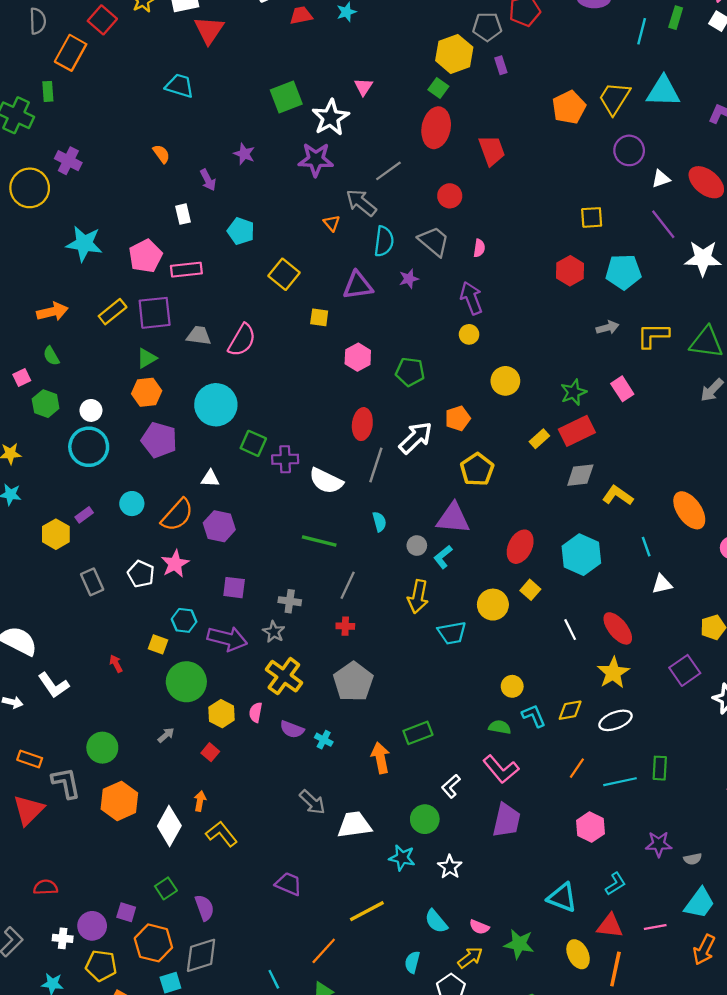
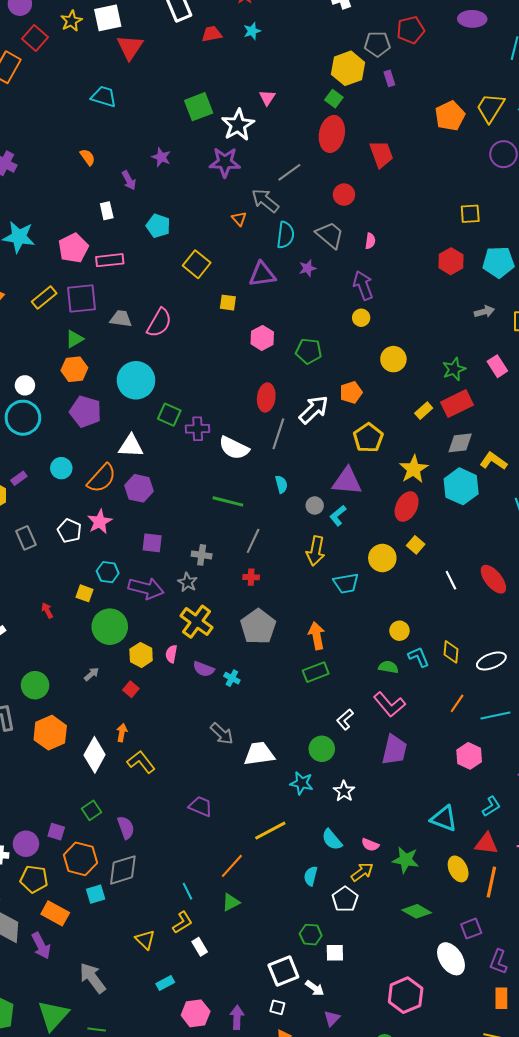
white triangle: (210, 479) -> (131, 446), size x1.5
cyan hexagon: (581, 555) -> (461, 486), moved
yellow star: (613, 673) -> (414, 469), moved
yellow diamond: (570, 710) -> (451, 652), turned -75
orange arrow: (380, 758) -> (317, 636), moved

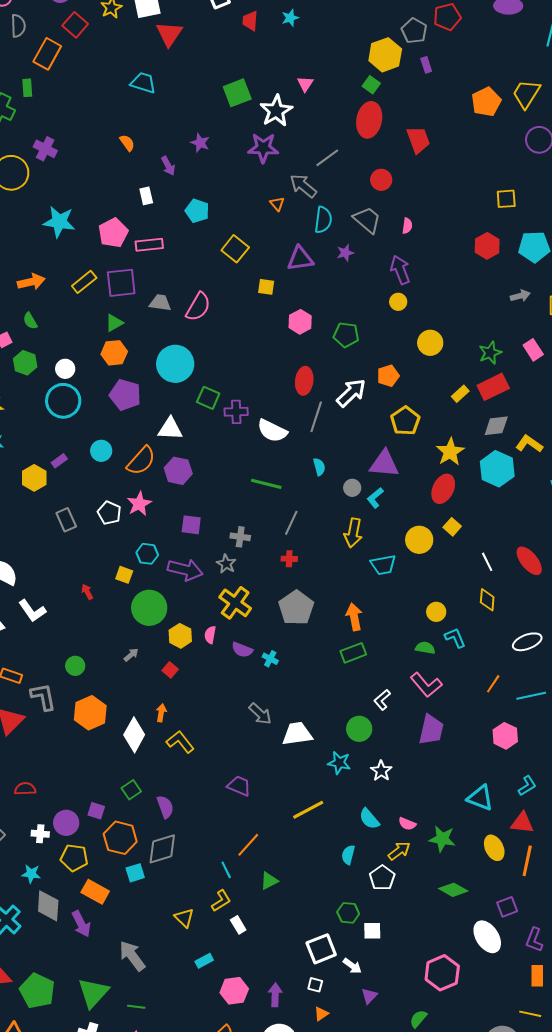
red trapezoid: (212, 34) -> (250, 21), turned -75
gray pentagon: (377, 44) -> (414, 31), turned 30
yellow diamond: (451, 652) -> (487, 600), moved
green circle: (35, 685) -> (75, 666), size x0.7
orange line: (232, 866) -> (248, 845), moved

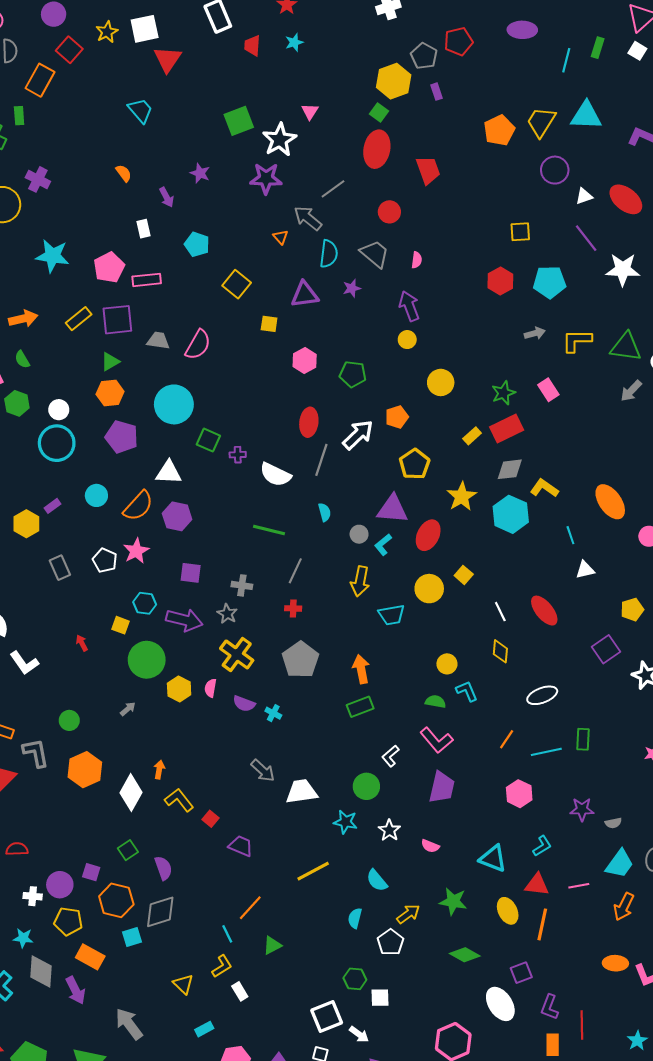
cyan trapezoid: (143, 83) -> (140, 110), turned 32
purple cross: (236, 412) -> (238, 455), size x0.7
red ellipse: (443, 489) -> (428, 535), moved
red square: (170, 670) -> (210, 819), moved
pink semicircle: (407, 824) -> (430, 846), moved

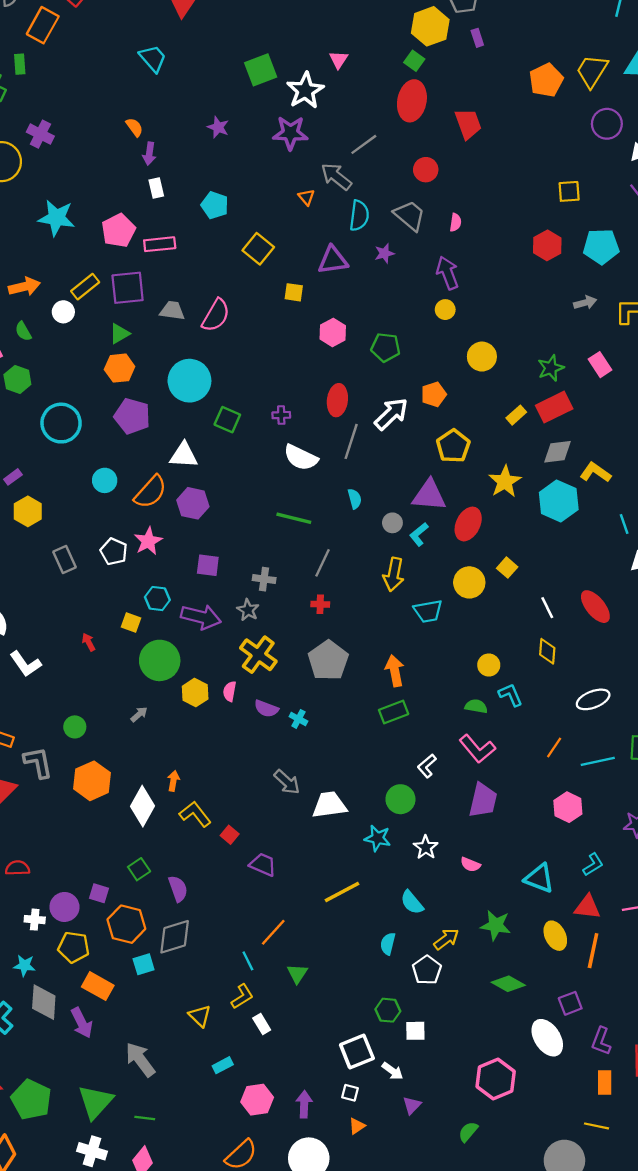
purple arrow: (167, 197) -> (149, 154), moved, turned 36
white circle: (59, 410) -> (63, 312), moved
purple cross: (238, 455) -> (281, 415), moved
purple rectangle: (53, 506) -> (13, 477), moved
green triangle: (272, 945) -> (297, 973), turned -30

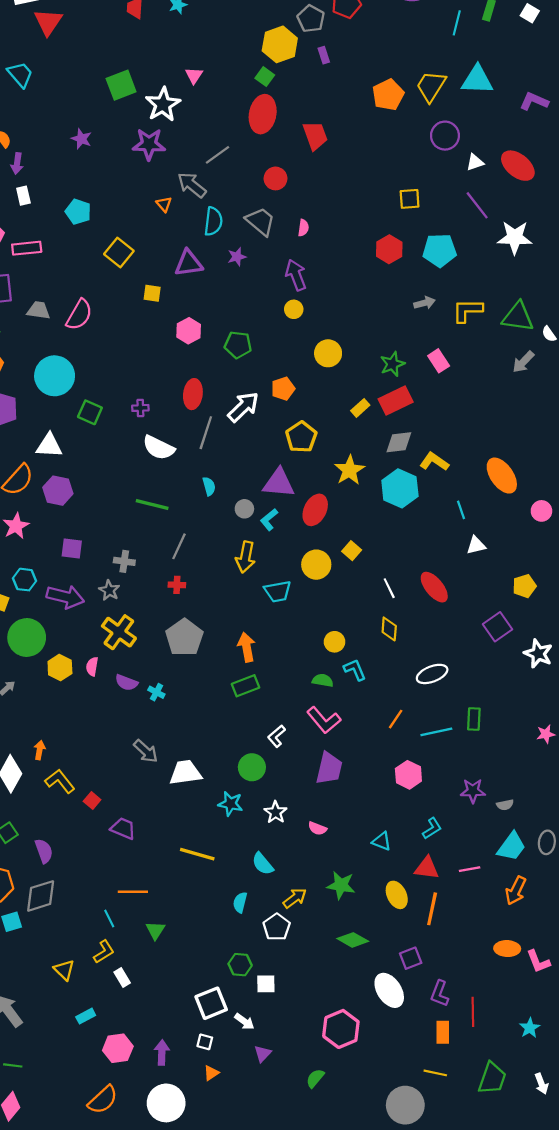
cyan triangle: (539, 878) -> (382, 841), size x0.7
yellow line: (342, 892) -> (197, 854), turned 44
orange line: (273, 932) -> (133, 892), turned 48

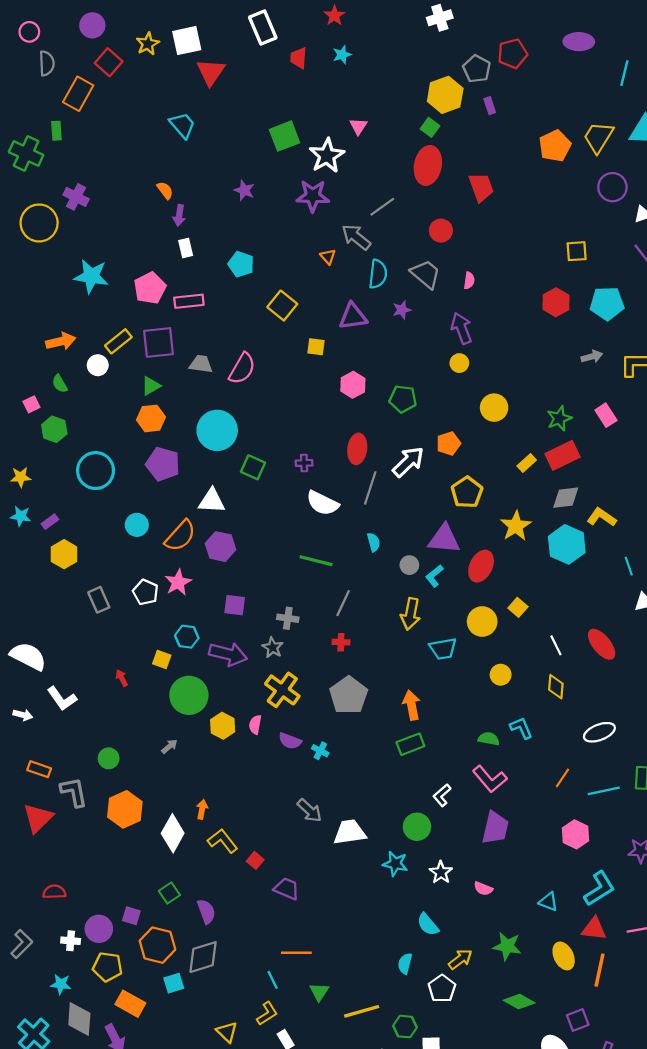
yellow circle: (334, 642) -> (501, 675), moved
cyan L-shape: (432, 828) -> (599, 889), size x1.6
yellow line: (197, 854) -> (362, 1011), moved, turned -32

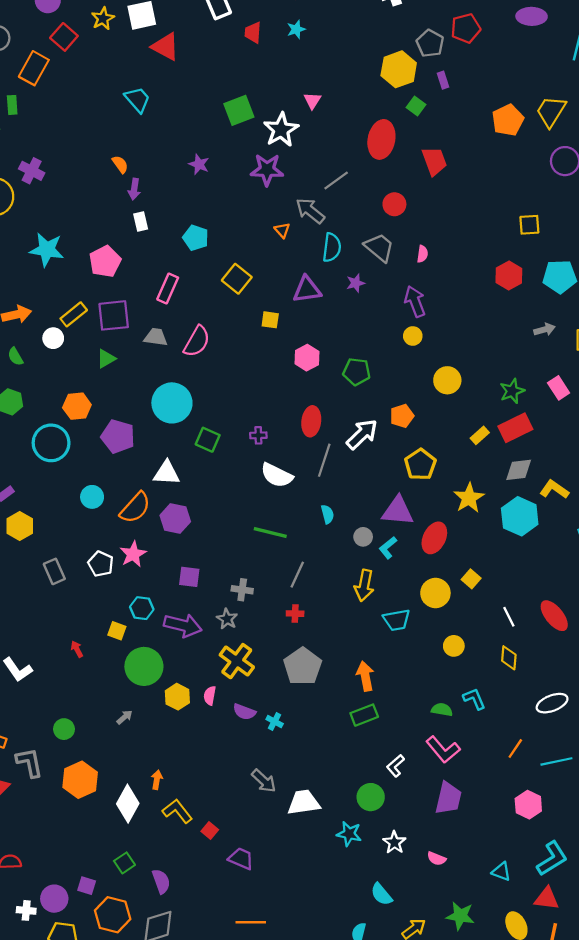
red triangle: (211, 72) -> (165, 47), turned -36
green square: (430, 127) -> (416, 106), moved
pink rectangle: (189, 301) -> (168, 288), moved, turned -60
orange hexagon: (151, 418) -> (77, 406), moved

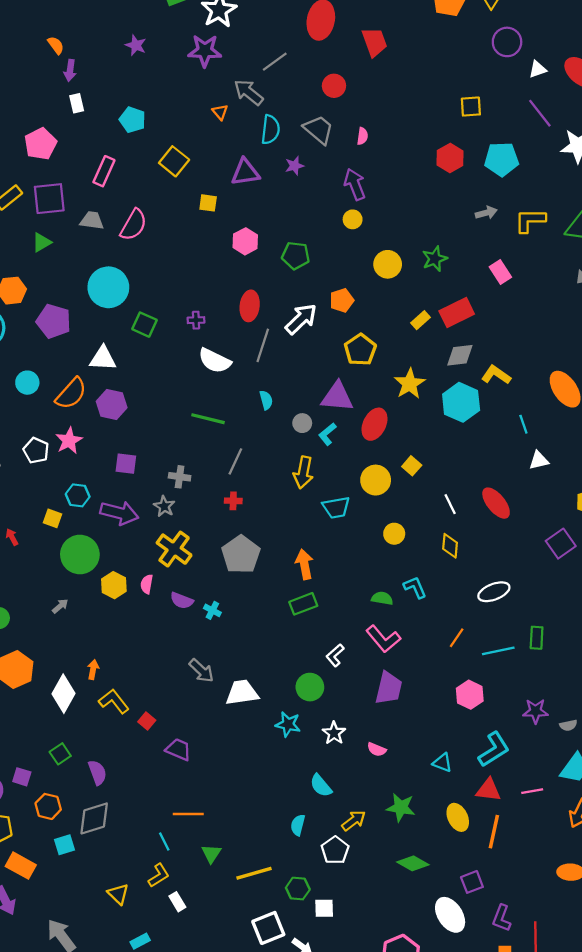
green star: (512, 391) -> (435, 259), moved
orange hexagon: (113, 915) -> (48, 806), size x0.7

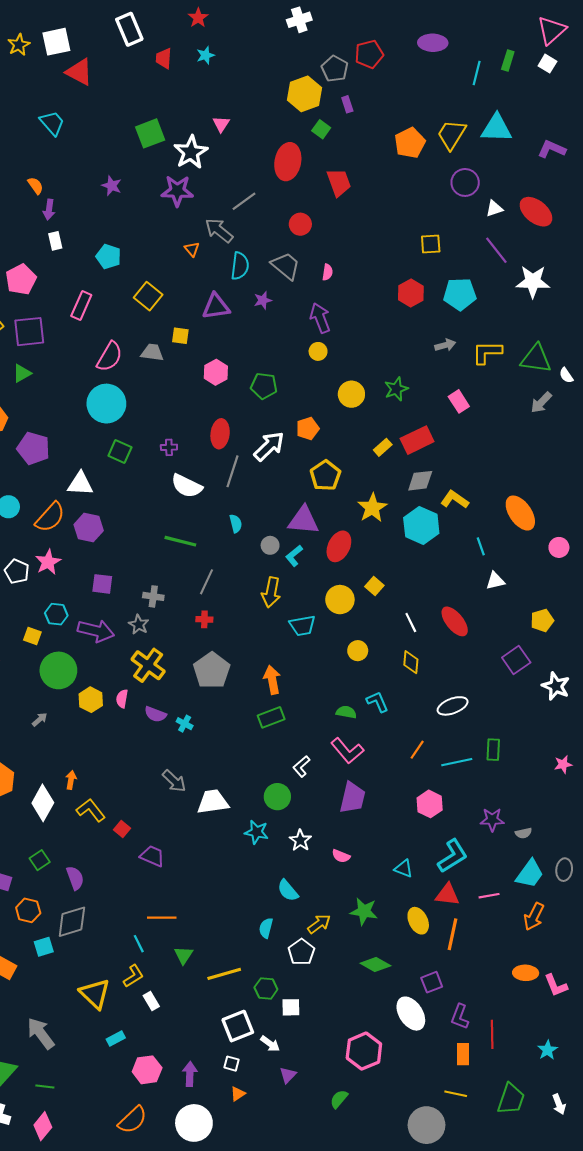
gray trapezoid: (92, 220) -> (152, 352), moved
cyan circle: (108, 287) -> (106, 404), moved
yellow triangle: (118, 894) -> (95, 994), size x1.5

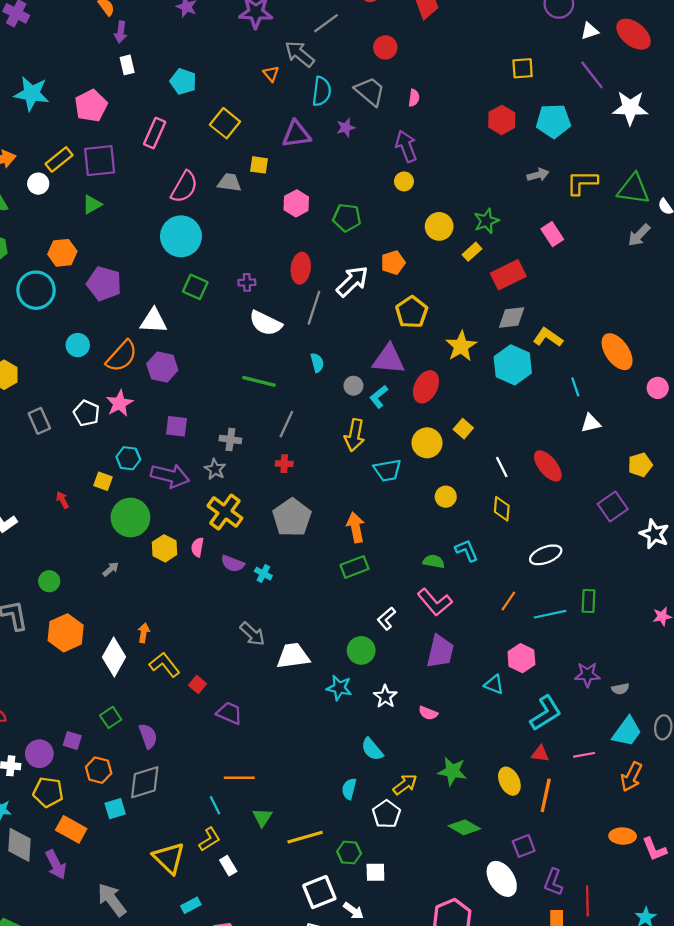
yellow rectangle: (383, 447) -> (472, 252), moved
cyan triangle: (404, 869) -> (494, 684), moved
red triangle: (447, 895) -> (540, 754), size x0.7

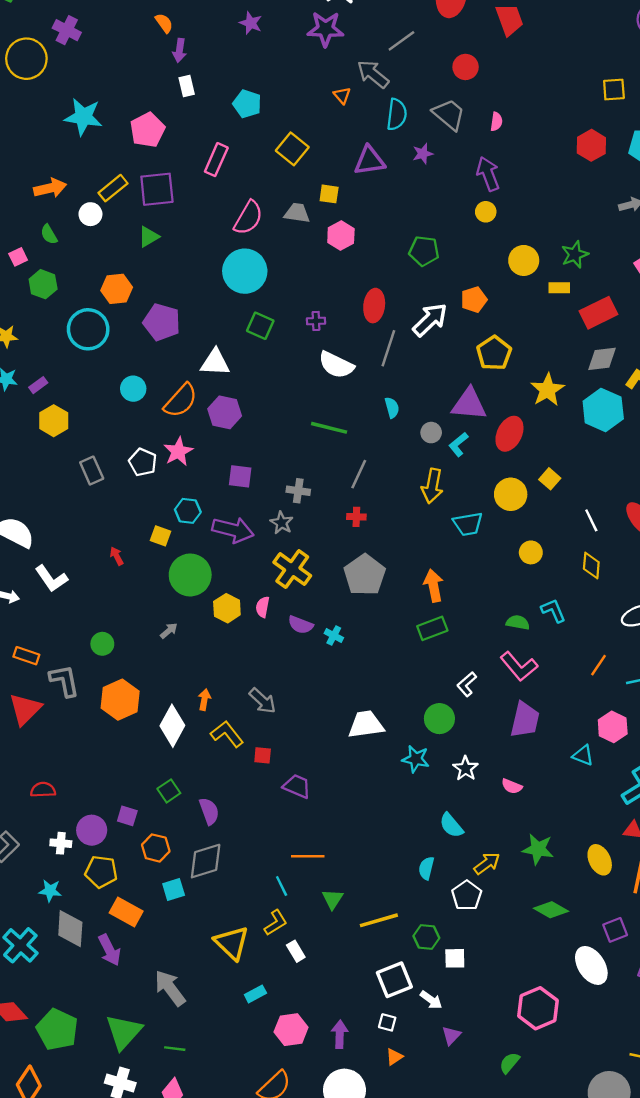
pink hexagon: (296, 203) -> (341, 236), moved
yellow rectangle: (472, 252) -> (559, 288), turned 42
gray arrow: (252, 634) -> (263, 701), moved
red square: (197, 684) -> (263, 755), turned -35

